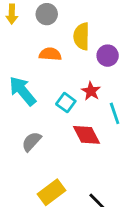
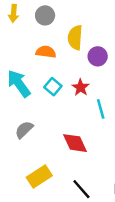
cyan square: (66, 103) -> (53, 87), moved
red diamond: (86, 135) -> (75, 143), moved

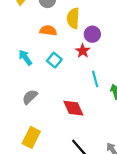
cyan arrow: (19, 84) -> (25, 58), size x0.7
red star: (81, 87) -> (83, 51), moved
yellow rectangle: (39, 177) -> (31, 137), moved, turned -30

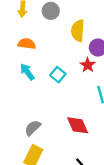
orange semicircle: (48, 30) -> (27, 44), moved
gray semicircle: (30, 97) -> (33, 128), moved

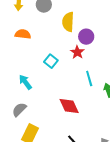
cyan arrow: (27, 72) -> (25, 82), moved
gray semicircle: (33, 128) -> (19, 110), moved

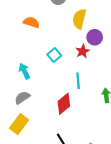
cyan line: (89, 78) -> (78, 81), moved
red diamond: (69, 106) -> (64, 104), turned 65
gray semicircle: (19, 110) -> (22, 98), moved

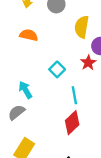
cyan line: (78, 81) -> (74, 95), moved
gray semicircle: (22, 98) -> (16, 112), moved

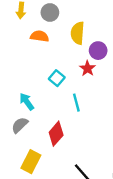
orange semicircle: (29, 35) -> (40, 36), moved
red diamond: (72, 123) -> (56, 134), moved

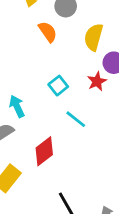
orange semicircle: (40, 36) -> (48, 32), turned 36
cyan line: (76, 103) -> (76, 119), turned -48

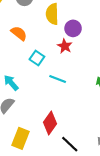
orange semicircle: (48, 32) -> (19, 33), moved
red diamond: (44, 151) -> (50, 123), moved

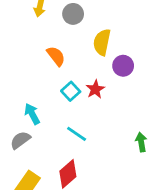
red star: (65, 46) -> (95, 89), moved
cyan line: (58, 79) -> (77, 134), moved

